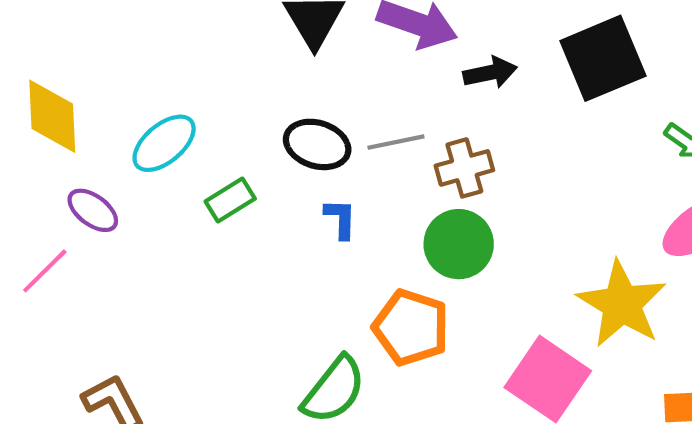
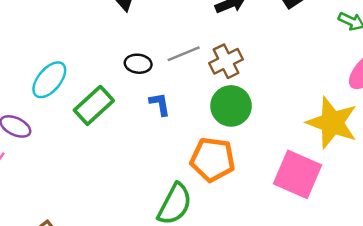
black ellipse: (317, 144) -> (138, 64), size x0.7
green rectangle: (230, 200) -> (94, 105), size x1.4

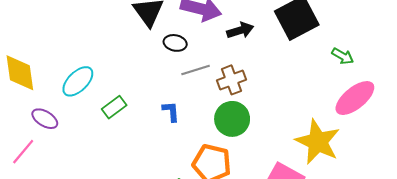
black ellipse: (138, 64) -> (175, 43), moved
green rectangle: (94, 105) -> (114, 107), size x0.7

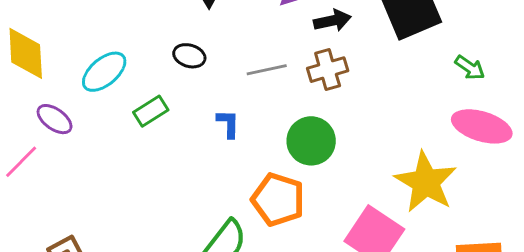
black ellipse: (175, 43) -> (189, 56), moved
brown cross: (231, 80) -> (328, 70), moved
pink ellipse: (355, 98) -> (482, 126), turned 51

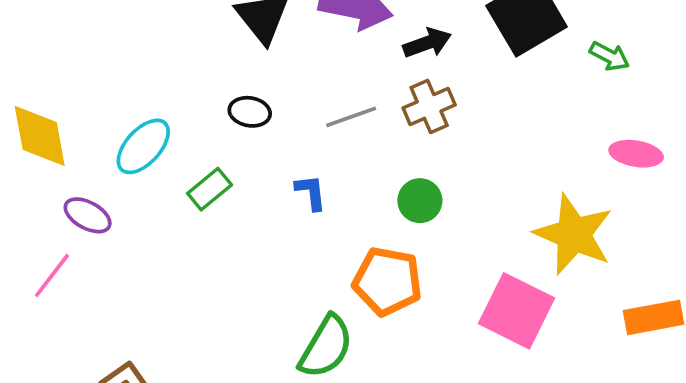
green arrow: (470, 68) -> (610, 56), moved
pink ellipse: (482, 126) -> (636, 154), size x0.7
green circle: (311, 141) -> (420, 201), size x0.7

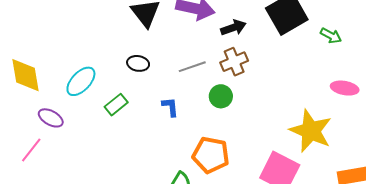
green circle: (420, 201) -> (221, 96), moved

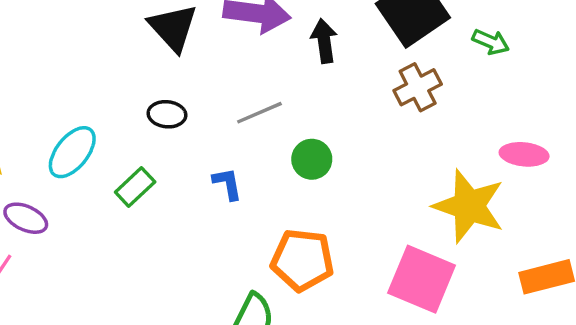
black arrow: (233, 28) -> (324, 41), turned -75
brown cross: (234, 62) -> (418, 87), moved
pink ellipse: (345, 88) -> (524, 154), moved

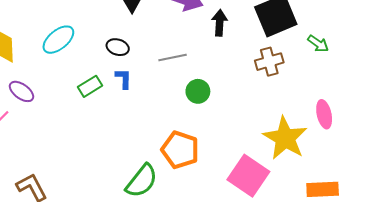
cyan ellipse: (72, 152) -> (58, 40), moved
pink ellipse: (524, 154) -> (324, 114), turned 60
blue L-shape: (227, 184) -> (124, 79), moved

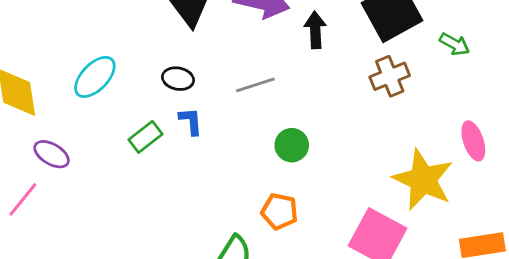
green circle: (198, 91) -> (292, 145), moved
orange pentagon: (180, 150) -> (279, 211), size x0.7

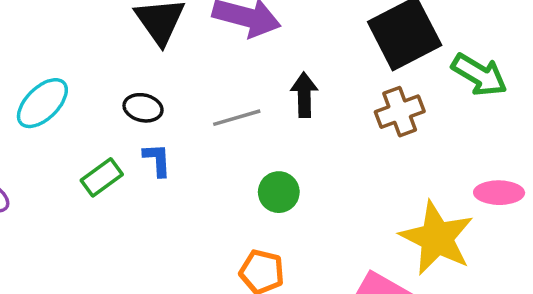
black arrow: (315, 30) -> (304, 95), moved
green arrow: (455, 44) -> (479, 75), size x1.5
pink ellipse: (473, 141) -> (499, 193), turned -72

